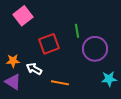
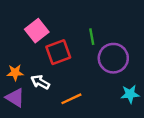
pink square: (23, 16) -> (37, 31), moved
orange line: (60, 83) -> (71, 99), turned -36

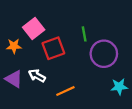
orange star: (15, 73) -> (14, 46), moved
purple triangle: (15, 98) -> (14, 79), moved

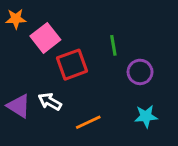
orange star: (14, 46) -> (16, 19), moved
purple circle: (104, 54) -> (140, 72), size x0.7
cyan star: (119, 87) -> (146, 116), moved

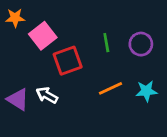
purple circle: (140, 72) -> (141, 44), moved
cyan star: (146, 116) -> (146, 91), moved
orange line: (88, 122) -> (110, 88), moved

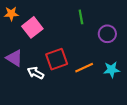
green line: (106, 43) -> (81, 17), moved
red square: (68, 61) -> (57, 59), moved
purple triangle: (18, 99) -> (14, 58), moved

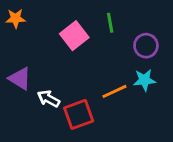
pink square: (32, 27) -> (74, 36), moved
red square: (57, 59) -> (79, 114), moved
cyan star: (112, 70) -> (145, 80), moved

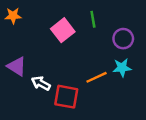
red square: (79, 114) -> (66, 97), turned 30

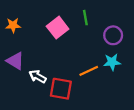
orange star: (13, 16) -> (13, 25), moved

